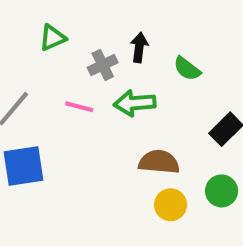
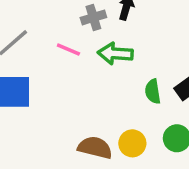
green semicircle: (187, 69) -> (153, 91), moved, turned 35
brown semicircle: (159, 162) -> (95, 148), moved

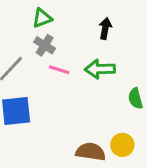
gray cross: (93, 17) -> (45, 45), moved, turned -35

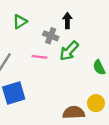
gray cross: (45, 45) -> (51, 36), moved
green arrow: (100, 69) -> (69, 51), turned -35

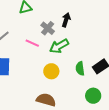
yellow circle: (96, 103) -> (51, 71), moved

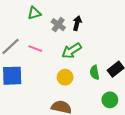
gray cross: (48, 28) -> (58, 25), moved
pink line: (32, 43) -> (35, 49), moved

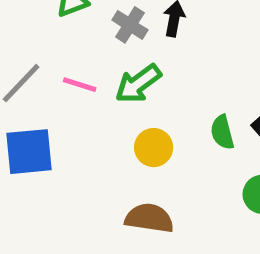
green arrow: (72, 51) -> (138, 84), moved

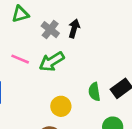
yellow circle: (154, 148) -> (61, 106), moved

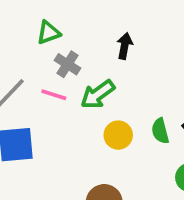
gray cross: (50, 30) -> (68, 64), moved
yellow circle: (61, 106) -> (118, 135), moved

